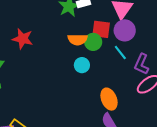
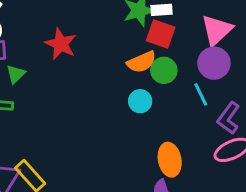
red square: (101, 29) -> (161, 34), moved
orange semicircle: (78, 39) -> (142, 62), turned -36

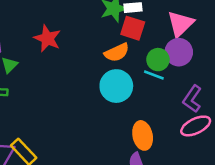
green circle: (164, 70) -> (158, 60), moved
cyan line: (201, 94) -> (154, 75), moved, turned -42
cyan circle: (140, 101) -> (116, 86), size x1.6

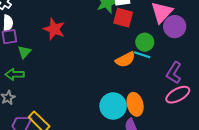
orange semicircle: (117, 52) -> (125, 59), moved
purple circle: (179, 52) -> (175, 27), moved
cyan circle: (116, 86) -> (113, 106), moved

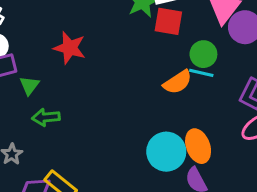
green arrow: (15, 74) -> (46, 117), moved

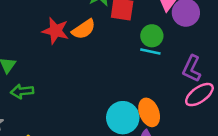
red star: (70, 48) -> (56, 31), moved
orange semicircle: (178, 82) -> (84, 29), moved

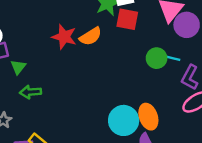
green circle: (152, 36) -> (157, 58), moved
cyan line: (150, 52) -> (171, 58), moved

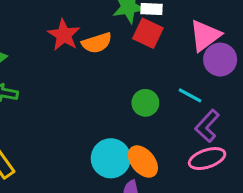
green circle: (157, 58) -> (145, 103), moved
orange ellipse: (148, 117) -> (143, 161), turned -35

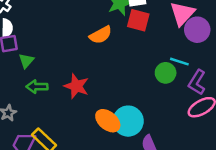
red star: (64, 35) -> (76, 86), moved
green circle: (145, 103) -> (166, 73), moved
orange ellipse: (143, 161) -> (108, 121), moved

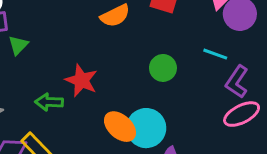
green circle: (166, 73) -> (163, 68), moved
green arrow: (37, 87) -> (49, 102), moved

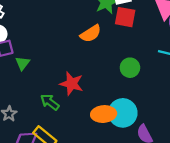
green arrow: (49, 102) -> (50, 102), turned 42
orange ellipse: (120, 127) -> (104, 114), turned -40

